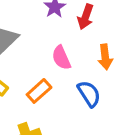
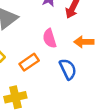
orange arrow: (105, 57) -> (84, 42), turned 90

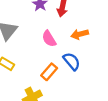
orange rectangle: (29, 62) -> (49, 72), moved

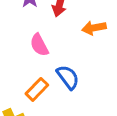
orange arrow: (80, 34) -> (94, 28), moved

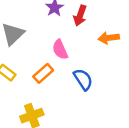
orange rectangle: (37, 89) -> (43, 73), moved

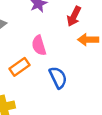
red arrow: (80, 16) -> (74, 16), moved

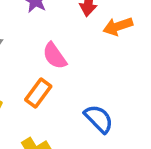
blue semicircle: (58, 77) -> (99, 119), moved

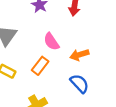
orange arrow: (118, 26) -> (79, 55), moved

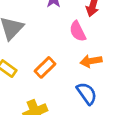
pink semicircle: (51, 42) -> (78, 31), moved

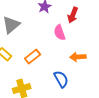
orange arrow: (91, 61) -> (78, 57), moved

